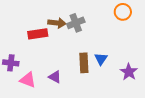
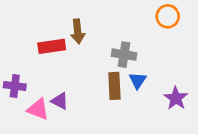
brown arrow: (57, 23) -> (78, 31), turned 78
gray cross: (76, 23) -> (124, 55), moved, turned 30
purple triangle: (55, 77) -> (60, 101), moved

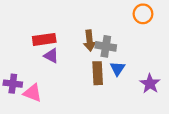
brown arrow: (78, 31) -> (90, 41), moved
purple cross: (15, 86) -> (13, 84), moved
purple triangle: (60, 101) -> (51, 56), moved

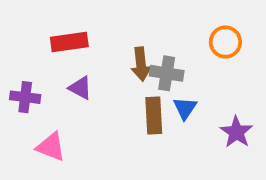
orange circle: (143, 14) -> (225, 42), moved
red rectangle: (44, 39) -> (69, 42), moved
purple cross: (13, 84) -> (25, 97), moved

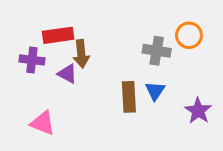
brown arrow: (141, 64) -> (81, 54), moved
gray cross: (167, 73) -> (157, 51), moved
purple cross: (25, 97) -> (32, 60), moved

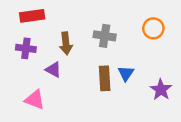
red rectangle: (58, 35) -> (32, 16), moved
gray cross: (157, 51) -> (105, 36), moved
purple triangle: (67, 74) -> (53, 70), moved

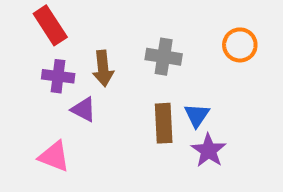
red rectangle: (32, 16) -> (50, 25), turned 65
purple cross: (26, 48) -> (58, 76), moved
purple star: (161, 90) -> (209, 151), moved

